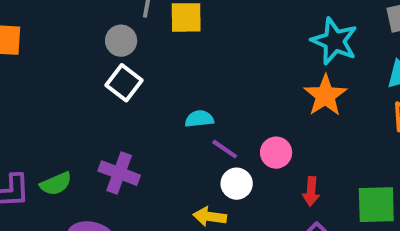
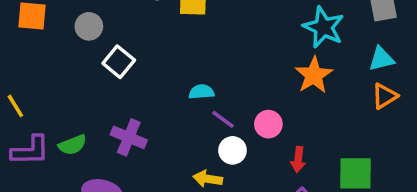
gray circle: (121, 41) -> (89, 26), moved
white square: (124, 83) -> (119, 62), moved

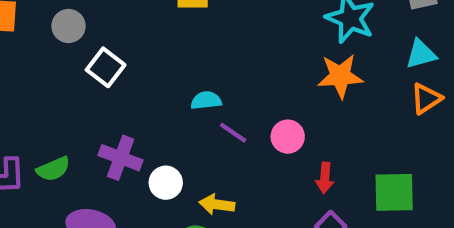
orange star: (314, 75) -> (340, 76), turned 30
white circle: (233, 150) -> (166, 183), moved

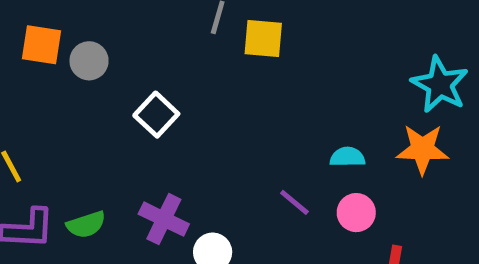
gray circle: (69, 26) -> (89, 61), moved
cyan semicircle: (206, 100) -> (347, 157), moved

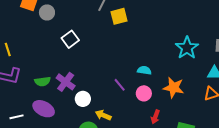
yellow square: (263, 39) -> (119, 16), turned -30
orange star: (422, 149) -> (174, 88), moved
green semicircle: (86, 225) -> (43, 81), moved

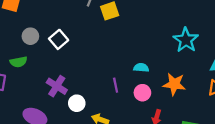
gray circle: (47, 12) -> (30, 36), moved
green semicircle: (43, 81) -> (19, 62), moved
purple line: (120, 85) -> (116, 85), turned 32

